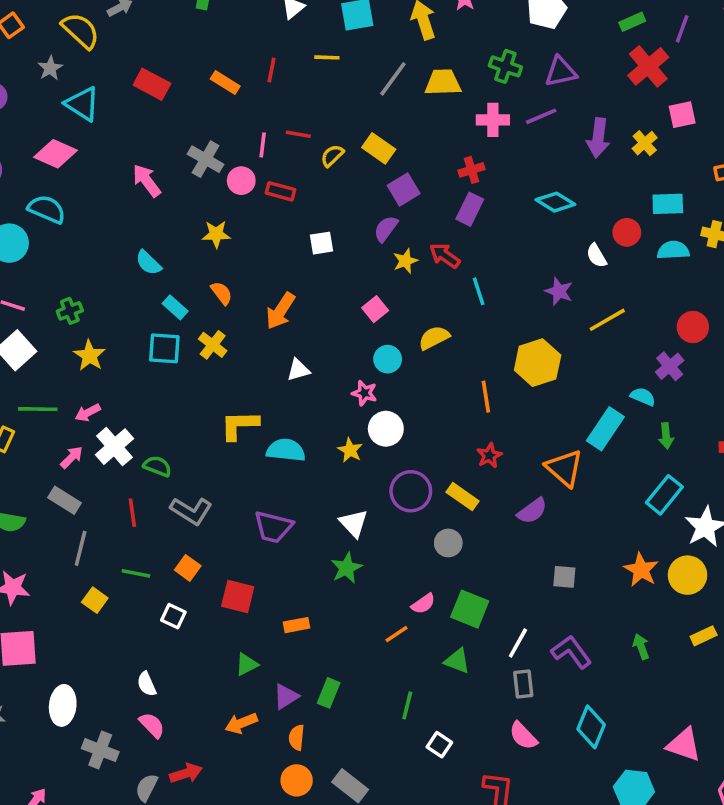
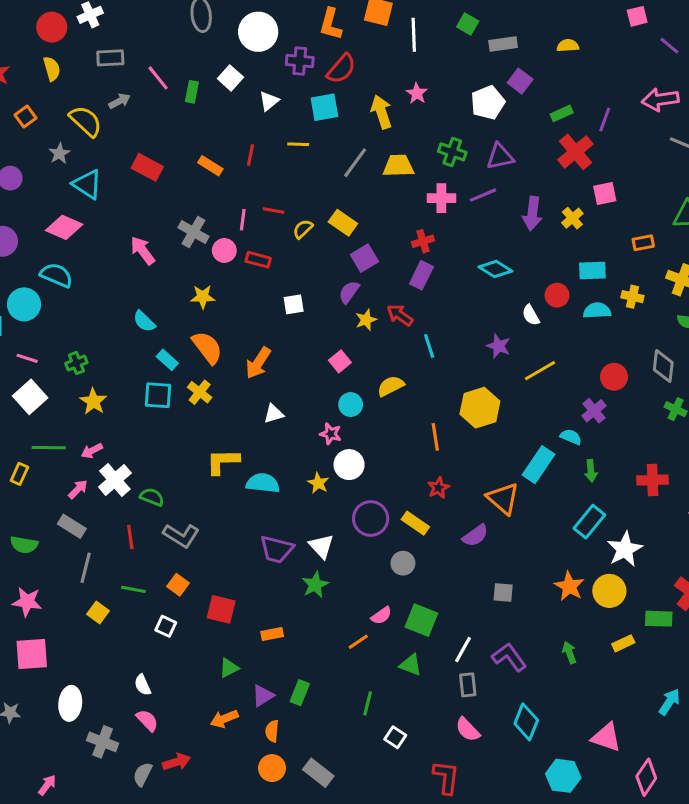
orange semicircle: (222, 293) -> (207, 348), size x1.6
purple trapezoid: (273, 527) -> (277, 549), moved

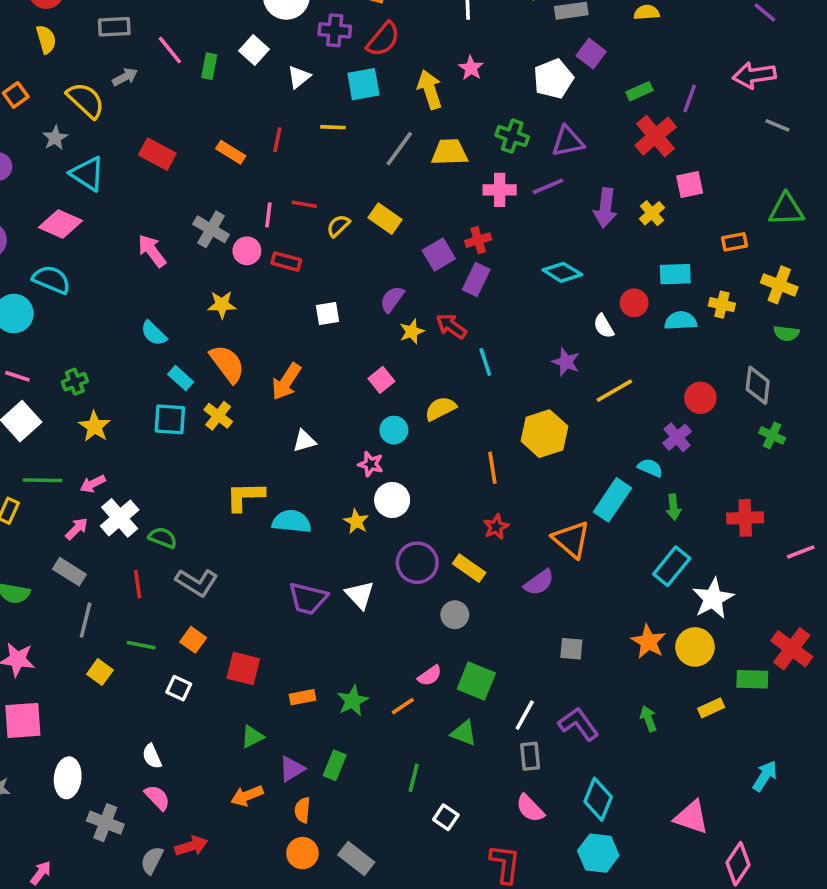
purple square: (364, 258) -> (439, 254), moved
green star: (315, 585) -> (353, 701), moved
cyan hexagon: (563, 776) -> (598, 853), moved

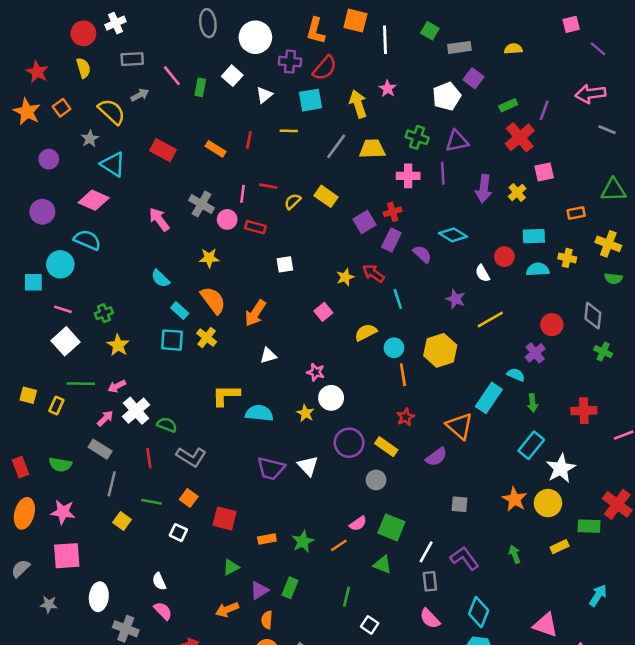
purple line: (548, 186) -> (443, 173), turned -70
purple semicircle: (392, 299) -> (422, 254), moved, turned 96
cyan circle: (394, 430) -> (394, 348), moved

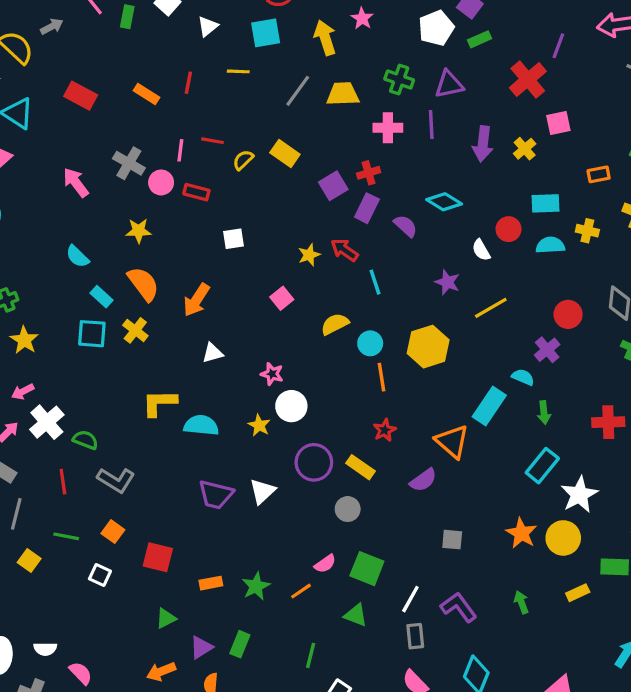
green rectangle: (508, 105) -> (480, 39), moved
white triangle: (308, 466) -> (262, 491), turned 30
white semicircle: (159, 581) -> (45, 649), moved, turned -66

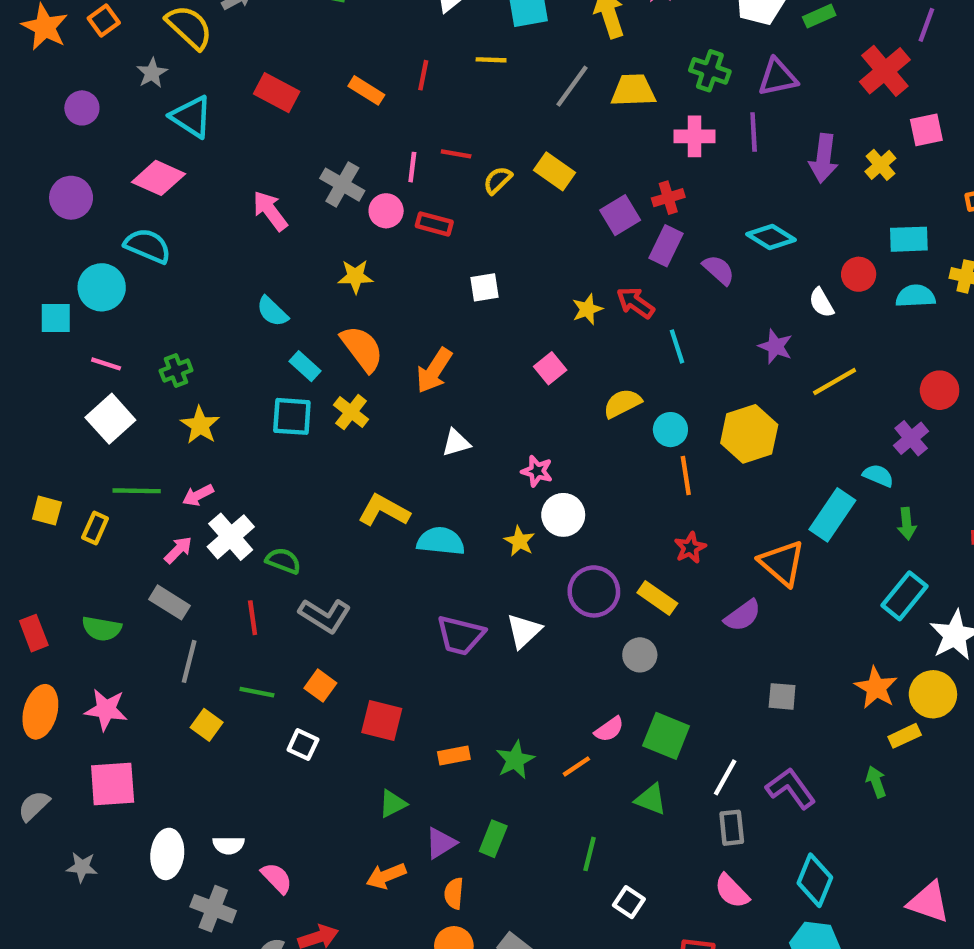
yellow L-shape: (159, 403) -> (384, 511), turned 30
yellow rectangle: (578, 593) -> (905, 736), moved

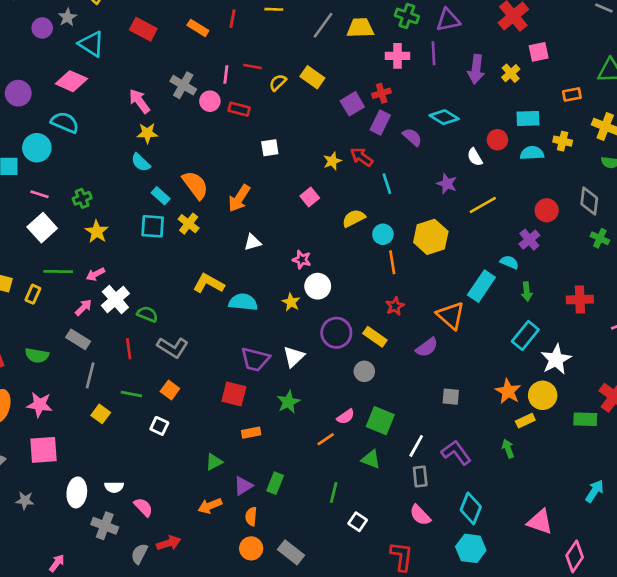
purple circle: (82, 108) -> (42, 28), moved
yellow star: (355, 276) -> (147, 133), moved
red square: (382, 721) -> (234, 394), moved
green star: (515, 760) -> (288, 402), moved

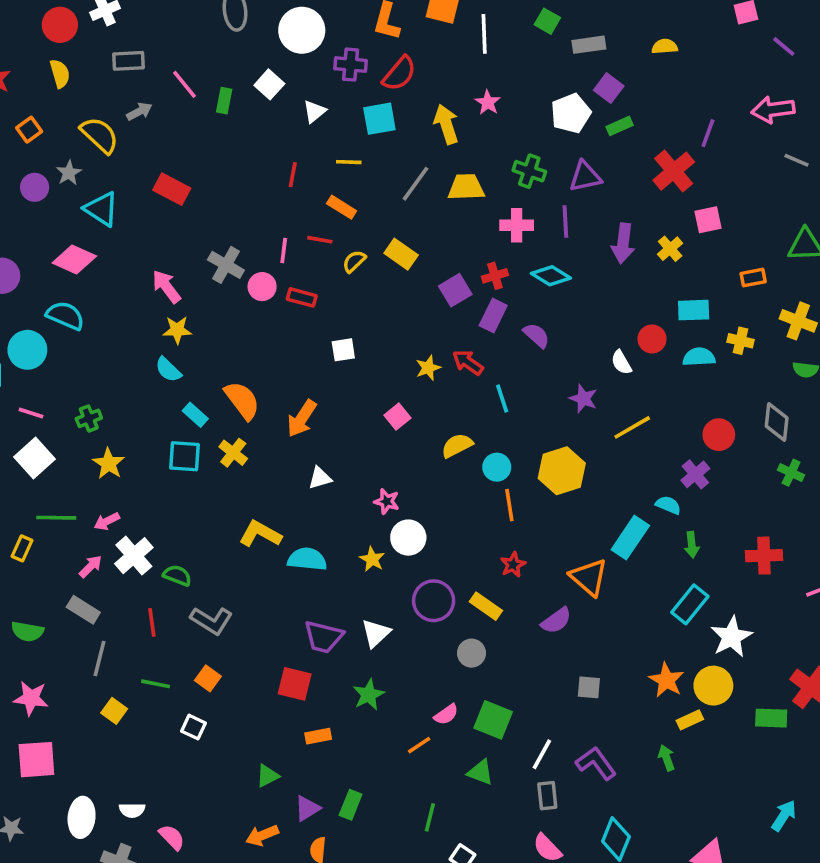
orange rectangle: (198, 28) -> (342, 207), moved
cyan diamond: (444, 117) -> (551, 276), moved

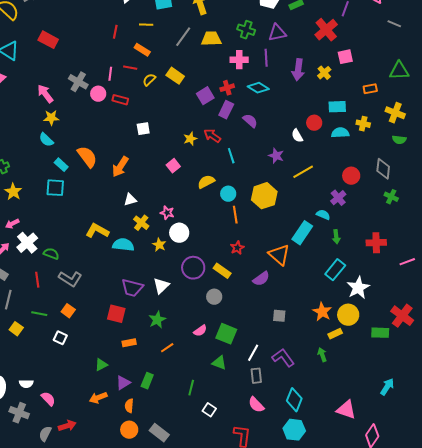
yellow cross: (233, 453) -> (141, 223), moved
orange line: (419, 745) -> (167, 348), moved

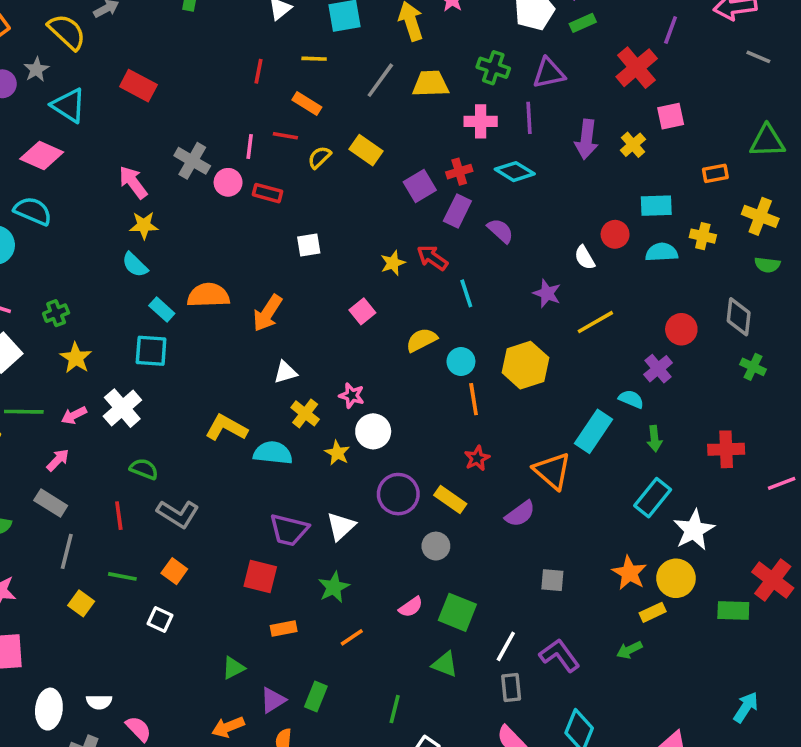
orange semicircle: (87, 157) -> (208, 295), turned -55
white cross: (27, 243) -> (122, 408), moved
green arrow: (322, 355) -> (629, 650), turned -96

